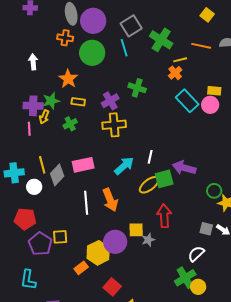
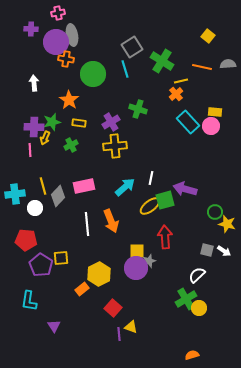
purple circle: (93, 21) -> (56, 42), moved
purple circle: (115, 242) -> (136, 268), moved

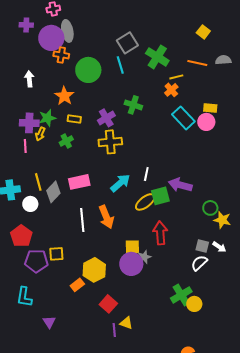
red pentagon: (26, 240) -> (21, 236), turned 30
purple pentagon: (41, 265) -> (36, 261), turned -30
white semicircle: (197, 275) -> (199, 263), moved

